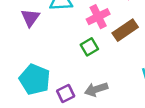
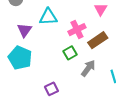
cyan pentagon: (35, 79) -> (20, 58), moved
gray arrow: (96, 89) -> (88, 68), moved, turned 144

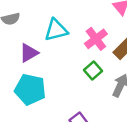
purple triangle: (24, 30) -> (29, 53), turned 35

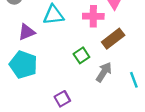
pink cross: (96, 39) -> (93, 16), moved, turned 30

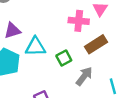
cyan triangle: (53, 15) -> (35, 47), moved

